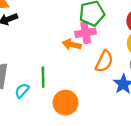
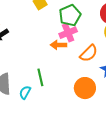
orange semicircle: (104, 61) -> (89, 53), turned 30
orange circle: (66, 103) -> (85, 88), moved

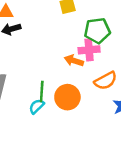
orange circle: (85, 88) -> (67, 97), moved
cyan semicircle: (25, 92) -> (37, 106), moved

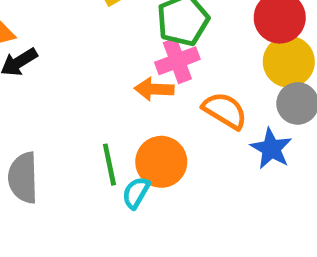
orange semicircle: (106, 81) -> (225, 111), turned -105
cyan semicircle: (37, 106) -> (136, 193), moved

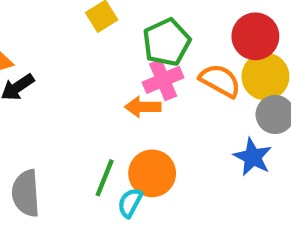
orange semicircle: (225, 111) -> (220, 81), moved
green line: (109, 165) -> (105, 178), turned 36

